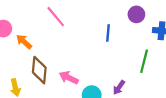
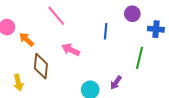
pink arrow: (69, 78) -> (71, 50), moved

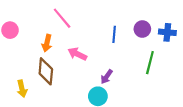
purple circle: (132, 14) -> (142, 29), moved
orange arrow: (27, 39) -> (47, 43), moved, turned -119
purple arrow: (116, 83) -> (107, 77), moved

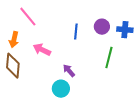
purple arrow: (107, 77) -> (69, 71), turned 104

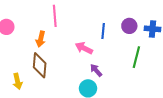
pink line: (28, 17) -> (55, 16), turned 35
pink arrow: (42, 50) -> (84, 48), moved

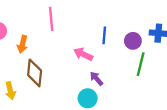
purple circle: (129, 26) -> (133, 41), moved
orange arrow: (41, 39) -> (22, 44), moved

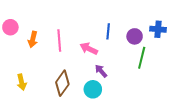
pink line: (51, 19) -> (59, 40), moved
brown diamond: (35, 73) -> (62, 83), moved, turned 30

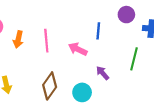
purple circle: (135, 36) -> (126, 15), moved
purple arrow: (101, 71) -> (103, 73), moved

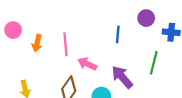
pink arrow: (78, 49) -> (87, 64), moved
purple arrow: (103, 73) -> (122, 77), size x1.6

